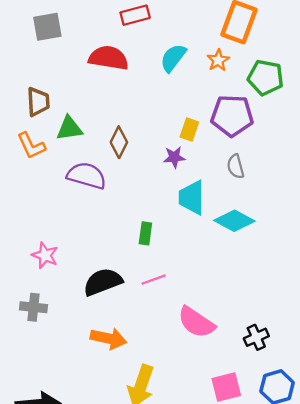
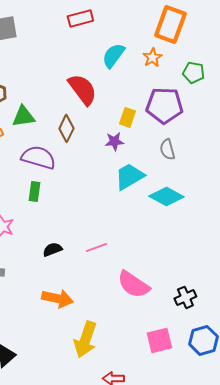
red semicircle: (109, 58) -> (82, 89), moved, turned 44
green pentagon: (266, 78) -> (193, 72), size x0.7
cyan trapezoid: (192, 198) -> (129, 176), turned 60
green rectangle: (145, 233) -> (34, 191), moved
black semicircle: (103, 282) -> (52, 249), size x0.6

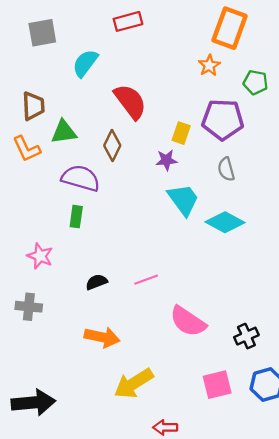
cyan semicircle: (113, 55) -> (85, 63), moved
cyan trapezoid: (129, 176) -> (183, 200), turned 84
yellow arrow: (85, 339) -> (134, 383), turned 39

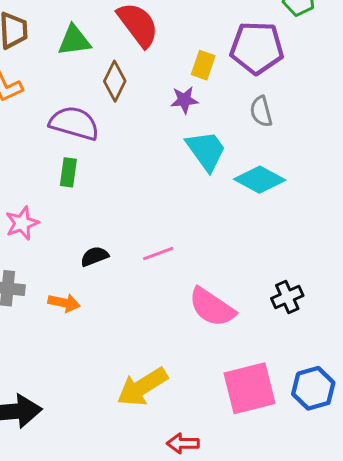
green triangle: (64, 132) -> (74, 41), moved
pink star: (40, 256) -> (22, 223), turned 30
black cross: (246, 336) -> (287, 297), moved
orange arrow: (102, 337) -> (64, 303), moved, size x0.7
pink square: (217, 385) -> (250, 388), size x1.4

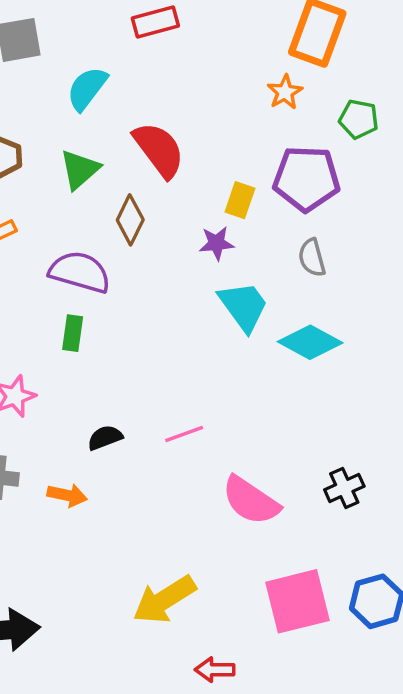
green triangle: (74, 41) -> (80, 169), turned -33

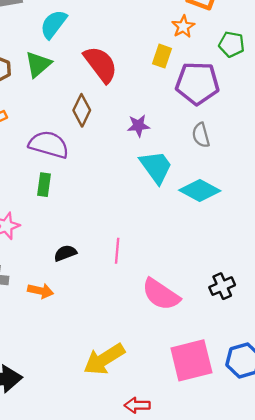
green triangle: (80, 169) -> (38, 64), moved
yellow rectangle: (240, 200) -> (162, 56), moved
pink line: (184, 434) -> (117, 251), turned -65

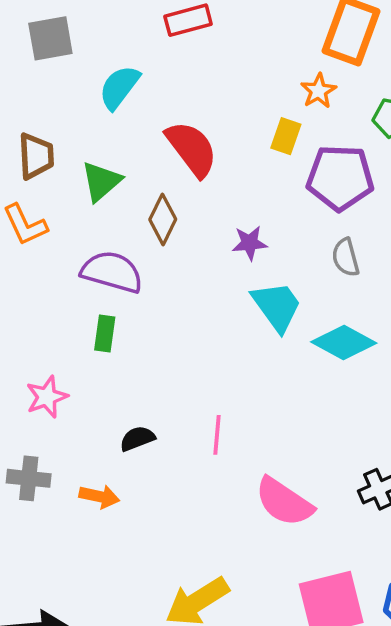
green triangle: (38, 64) -> (101, 181), moved

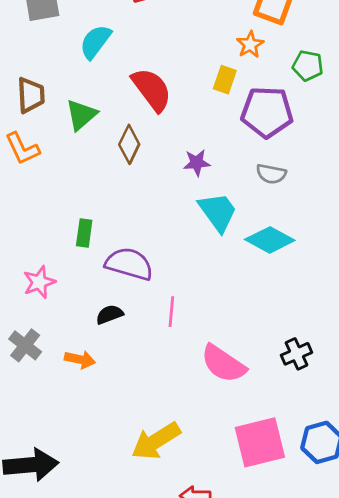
gray semicircle: (346, 257) -> (271, 174), turned -64
purple semicircle: (112, 272) -> (129, 264), moved
gray cross: (29, 478) -> (25, 345), turned 32

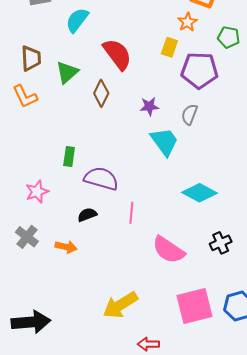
gray semicircle: (271, 174) -> (189, 114), moved, turned 100
cyan diamond: (270, 240) -> (200, 193), moved

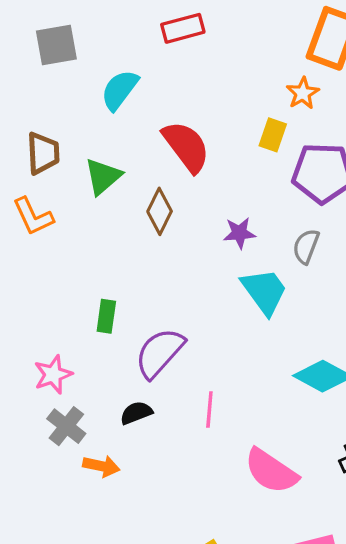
purple semicircle: (101, 179) -> (160, 353), turned -64
gray cross: (27, 237) -> (66, 426), moved

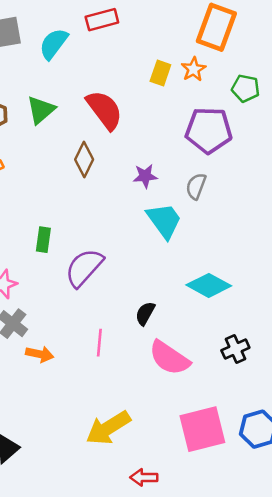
cyan semicircle: (120, 90) -> (54, 44), moved
yellow rectangle: (273, 135) -> (160, 73), moved
green triangle: (103, 176) -> (41, 110), moved
pink line: (209, 409) -> (99, 343), moved
black semicircle: (136, 413) -> (145, 313), moved, turned -40

